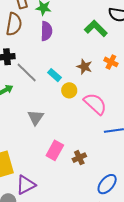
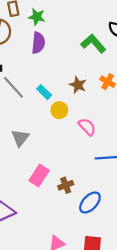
pink semicircle: (95, 104) -> (87, 127), size x0.7
blue ellipse: (107, 184) -> (90, 202), moved

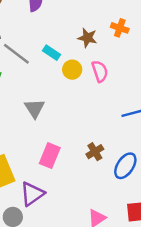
pink semicircle: (87, 127) -> (100, 71), moved, turned 36
pink rectangle: (39, 176) -> (50, 156), moved

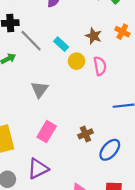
purple triangle: (32, 194) -> (38, 169), moved

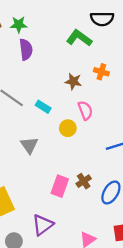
cyan rectangle: (61, 44) -> (43, 107), moved
yellow circle: (77, 61) -> (68, 128), moved
pink rectangle: (47, 132) -> (60, 186), moved

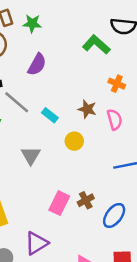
purple semicircle: (26, 49) -> (37, 64), moved, turned 30
brown star: (73, 81) -> (87, 109), moved
pink semicircle: (85, 110) -> (115, 120), moved

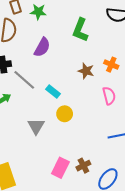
green L-shape: (96, 45) -> (80, 30), moved, turned -110
brown star: (87, 109) -> (86, 71), moved
yellow circle: (74, 141) -> (65, 114), moved

